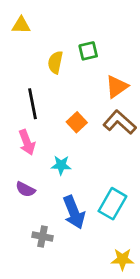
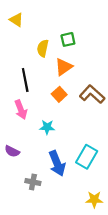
yellow triangle: (21, 25) -> (16, 20), turned 32
orange triangle: (117, 87) -> (64, 67), moved
purple semicircle: (25, 189) -> (12, 151), moved

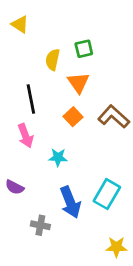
orange triangle: (64, 67) -> (78, 83), turned -30

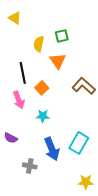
orange square: (73, 117) -> (42, 88), moved

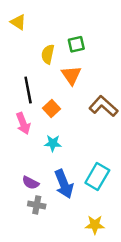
purple semicircle: (11, 138) -> (31, 183), moved
yellow star: (86, 182) -> (95, 225), moved

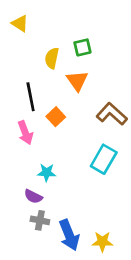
cyan star: (53, 143) -> (47, 172), moved
cyan rectangle: (97, 177) -> (104, 159), moved
blue arrow: (64, 184) -> (69, 235), moved

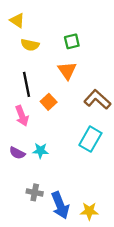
yellow semicircle: (52, 58) -> (30, 45), moved, turned -90
purple semicircle: (33, 196) -> (17, 153), moved

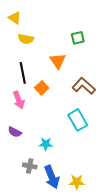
green square: (72, 41) -> (78, 38), moved
cyan rectangle: (90, 139) -> (78, 120), turned -60
cyan star: (40, 151) -> (46, 144), moved

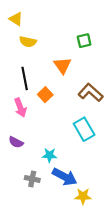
blue arrow: (52, 177) -> (65, 177), moved, turned -40

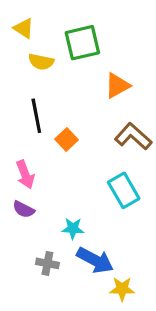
green square: (84, 41) -> (82, 43), moved, size x1.6
orange triangle: (62, 65) -> (117, 86), moved, turned 36
pink arrow: (20, 108) -> (25, 174), moved

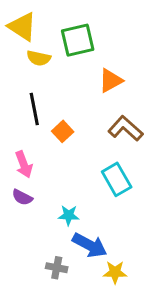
yellow triangle: (24, 28) -> (22, 27), size x1.5
gray cross: (47, 263) -> (57, 268), moved

